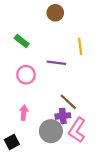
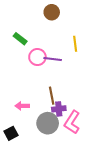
pink circle: (26, 75) -> (37, 57), moved
brown line: (68, 102) -> (52, 96), moved, turned 36
pink arrow: (24, 113) -> (22, 106), turned -96

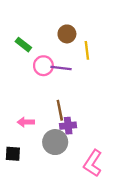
brown circle: (52, 12) -> (67, 34), moved
pink L-shape: (72, 122) -> (93, 163), moved
black square: (11, 133) -> (13, 154), turned 32

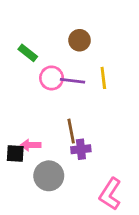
yellow line: (87, 50) -> (103, 78), moved
gray circle: (55, 142) -> (49, 176), moved
black square: (13, 154) -> (15, 153), moved

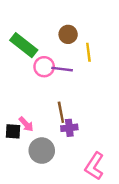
green rectangle: (28, 53) -> (24, 45), size x1.6
yellow line: (103, 78) -> (88, 52), moved
pink arrow: (31, 145) -> (26, 124), turned -133

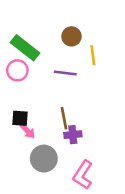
pink circle: (44, 67) -> (17, 70), moved
black square: (13, 131) -> (20, 118), moved
pink L-shape: (94, 166) -> (83, 175), moved

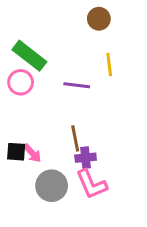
brown circle: (72, 36) -> (99, 19), moved
black square: (20, 118) -> (16, 152), moved
pink L-shape: (83, 175) -> (91, 184), moved, turned -56

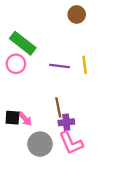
yellow line: (109, 65) -> (85, 65), moved

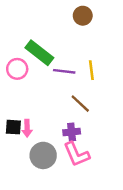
green rectangle: (23, 43) -> (39, 53), moved
brown line: (58, 107) -> (80, 104), moved, turned -36
pink arrow: (25, 119) -> (27, 128), turned 42

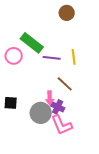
pink arrow: (27, 128) -> (50, 98), moved
purple cross: (72, 132) -> (58, 107), turned 32
gray circle: (43, 155) -> (41, 113), moved

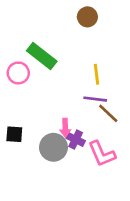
purple line: (52, 58) -> (95, 99), moved
brown line: (65, 84) -> (108, 113), moved
pink L-shape: (62, 125) -> (102, 154), moved

